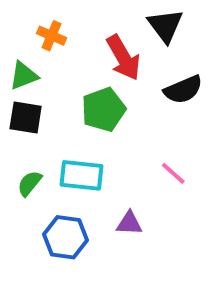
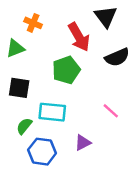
black square: (26, 117) -> (19, 88), moved
green semicircle: (30, 183) -> (24, 126), moved
purple triangle: (129, 223) -> (83, 143), turned -30

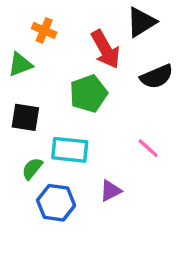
black triangle: (106, 17) -> (141, 22), turned 35

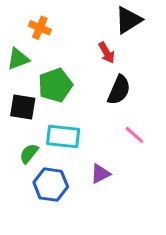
red arrow: (105, 49) -> (107, 53), moved, size x0.6
black semicircle: (157, 77) -> (119, 90), moved, turned -44
green pentagon: (88, 94) -> (55, 85), moved

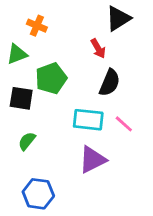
cyan rectangle: (63, 136) -> (88, 120), moved
purple triangle: (100, 174) -> (92, 160), size x1.5
blue hexagon: (51, 185) -> (38, 194), moved

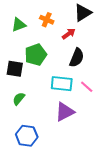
orange cross: (37, 26) -> (47, 20), moved
red arrow: (98, 48) -> (69, 34), turned -96
green triangle: (17, 54) -> (19, 25), moved

